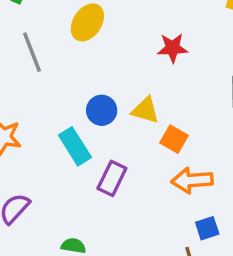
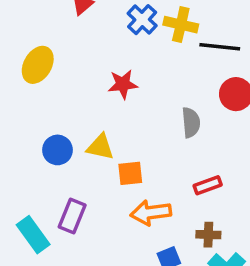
orange square: (174, 139) -> (130, 173), turned -32
cyan rectangle: (75, 146) -> (33, 235), moved

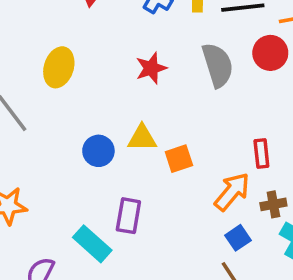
gray semicircle: (191, 122) -> (218, 65), moved, size x1.4
red rectangle: (208, 185) -> (261, 153), turned -64
orange arrow: (151, 213) -> (232, 192), moved, turned 150

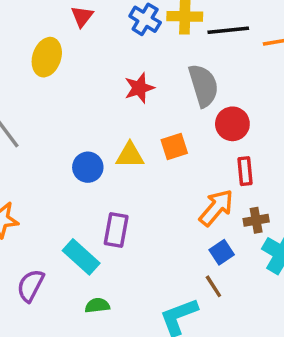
red circle: (270, 53) -> (232, 124), moved
yellow ellipse: (59, 67) -> (47, 57), moved
orange square: (179, 159) -> (174, 146), moved

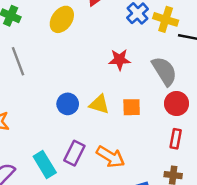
gray semicircle: (203, 85) -> (164, 71), turned -32
orange arrow: (216, 208) -> (110, 157), moved, turned 64

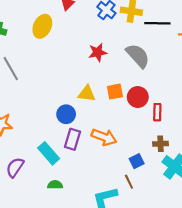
blue circle: (68, 104) -> (66, 114), moved
red circle: (177, 104) -> (138, 97), moved

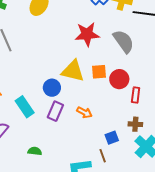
red star: (98, 52) -> (87, 34), size x1.4
yellow triangle: (87, 94) -> (73, 71), size x1.4
orange arrow: (104, 137) -> (84, 112), size x0.7
cyan rectangle: (49, 153) -> (25, 107), moved

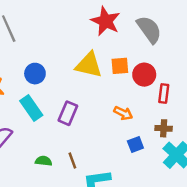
red star: (87, 34) -> (106, 21), turned 30
blue circle: (52, 88) -> (35, 74), moved
orange arrow: (84, 112) -> (123, 113), moved
brown line: (103, 156) -> (72, 161), moved

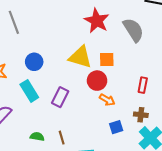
red circle: (144, 75) -> (97, 81), moved

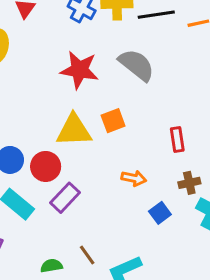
red circle: (97, 81) -> (46, 166), moved
purple rectangle: (60, 97) -> (65, 198), turned 36

